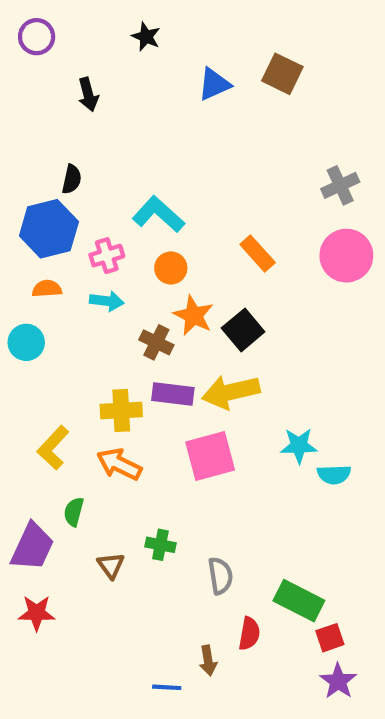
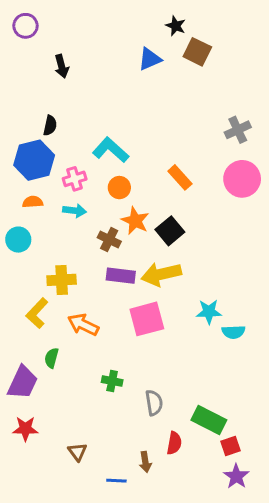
black star: (146, 37) -> (176, 26), moved
yellow cross: (121, 411) -> (62, 280), moved
brown triangle: (111, 565) -> (77, 452), moved

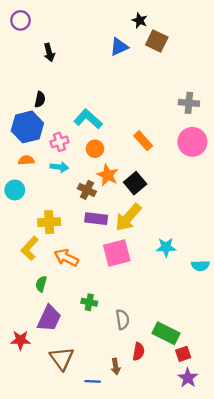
gray cross: (238, 130) -> (189, 103), turned 30
yellow arrow: (161, 274) -> (128, 217), turned -36
cyan semicircle: (233, 332) -> (200, 266), moved
purple trapezoid: (23, 382) -> (49, 318), moved
brown triangle: (77, 452) -> (62, 358), size x1.6

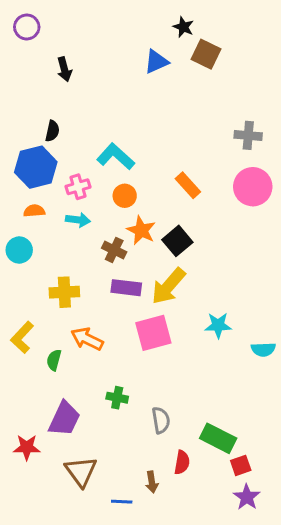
yellow L-shape: (30, 248) -> (22, 337), moved
green semicircle: (41, 284) -> (54, 360), moved

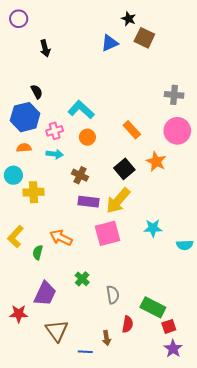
black semicircle: (52, 131) -> (37, 92), turned -40
orange star: (141, 230) -> (156, 161), moved
yellow cross: (64, 292) -> (33, 192), moved
green cross: (117, 398) -> (82, 279), turned 32

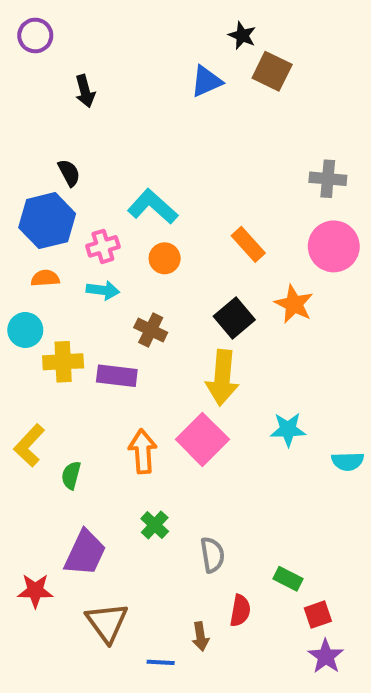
yellow arrow: (118, 201) -> (222, 378), turned -36
purple rectangle: (88, 202) -> (117, 376), moved
pink square: (107, 233) -> (202, 439), turned -30
orange arrow: (61, 238) -> (143, 451), moved, turned 60
green rectangle: (153, 307) -> (288, 579), size x0.6

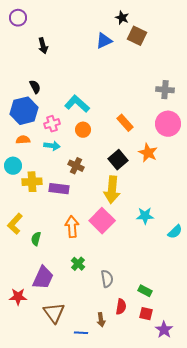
cyan semicircle: (348, 461) -> (175, 232), turned -42
red square: (318, 615) -> (146, 314), moved, turned 32

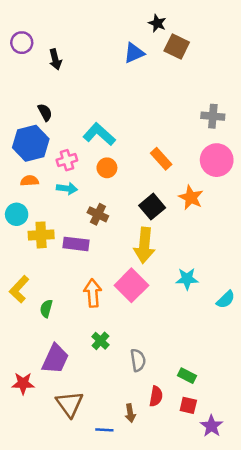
purple circle: (18, 18) -> (22, 43), moved

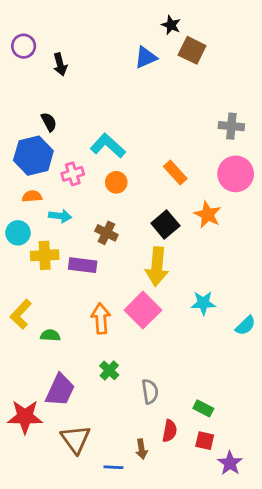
cyan arrow: (67, 188) -> (60, 216), moved
green semicircle: (46, 309) -> (50, 335), turned 78
red star: (23, 383) -> (25, 417), size x1.4

